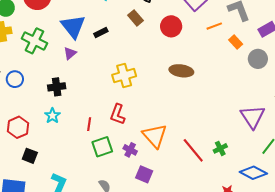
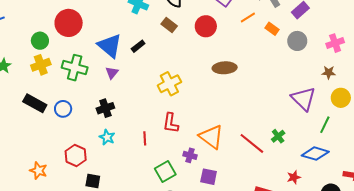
green square: (102, 147) -> (165, 171), moved

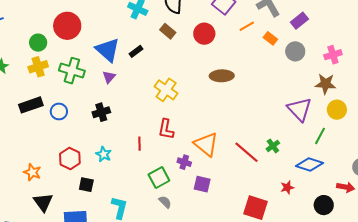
brown star: (329, 72) -> (326, 84), size x1.5
yellow cross: (169, 84) -> (166, 90), turned -30
black rectangle: (35, 103) -> (31, 105), turned -50
cyan star: (107, 137) -> (104, 154), moved

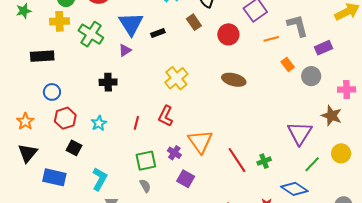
orange rectangle: (270, 38) -> (288, 65), moved
yellow circle: (337, 110) -> (341, 153), moved
blue circle: (59, 111) -> (52, 92), moved

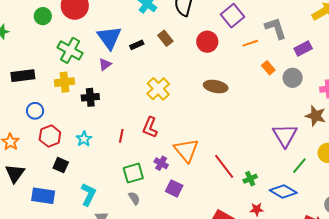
yellow cross: (60, 21) -> (64, 82), moved
brown rectangle: (194, 22) -> (165, 38), moved
green cross: (264, 161) -> (250, 179), moved

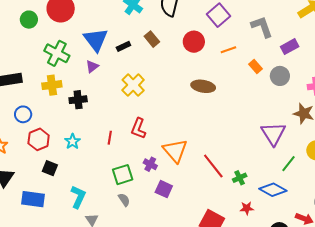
orange line: (250, 43) -> (228, 50), moved
yellow cross: (158, 89) -> (133, 85), moved

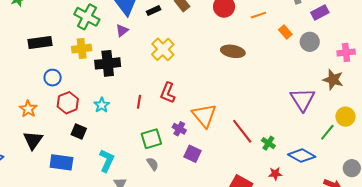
black cross: (78, 100) -> (108, 63), size x1.4
green line: (289, 164) -> (327, 132), moved
green cross: (240, 178) -> (268, 143), turned -32

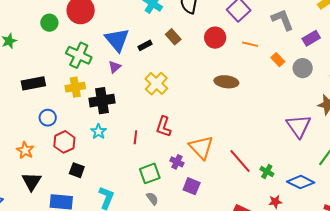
orange line: (259, 15) -> (250, 44), turned 35
cyan star: (102, 105) -> (98, 132), moved

